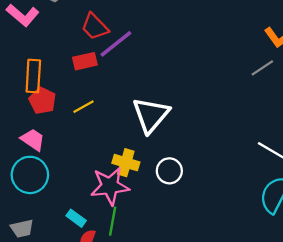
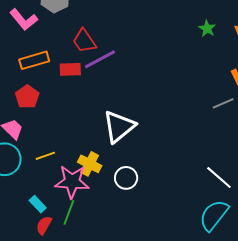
orange rectangle: (33, 76) -> (34, 60), moved, turned 60
yellow line: (84, 107) -> (45, 156), moved

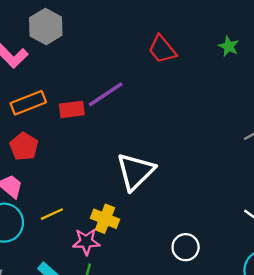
red trapezoid: (84, 41) -> (162, 49), moved
white circle: (126, 178) -> (186, 247), moved
pink star: (72, 182) -> (86, 242), size x0.7

